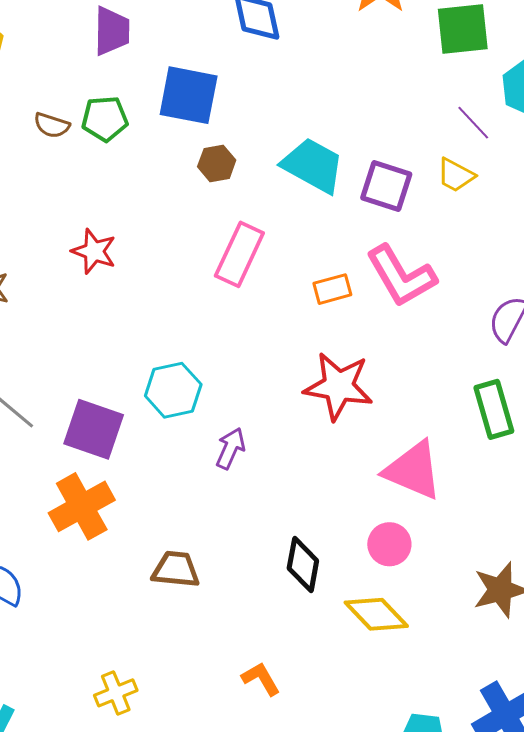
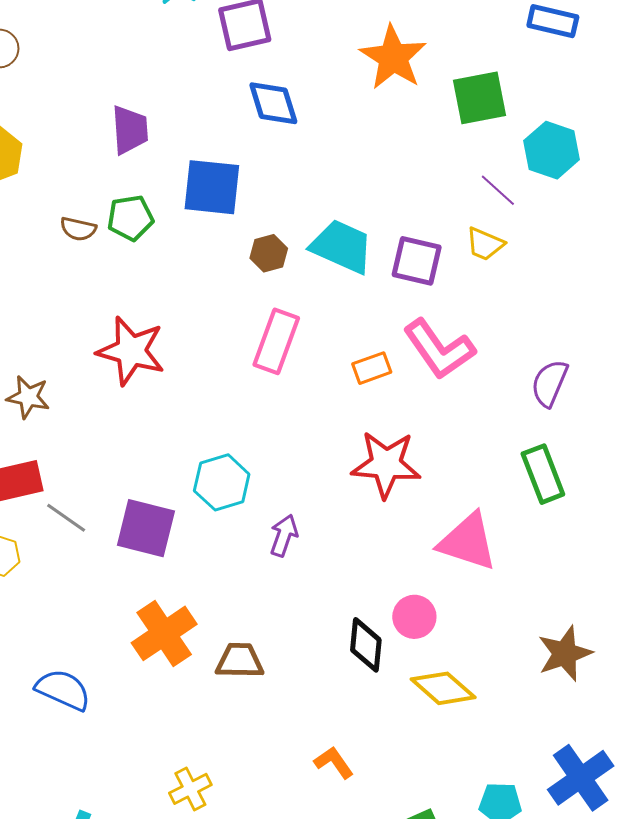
brown hexagon: (217, 163) -> (269, 253), moved
red star: (94, 251) -> (131, 351), size x1.5
orange cross: (82, 506) -> (164, 633), moved
pink circle: (389, 544) -> (414, 617), moved

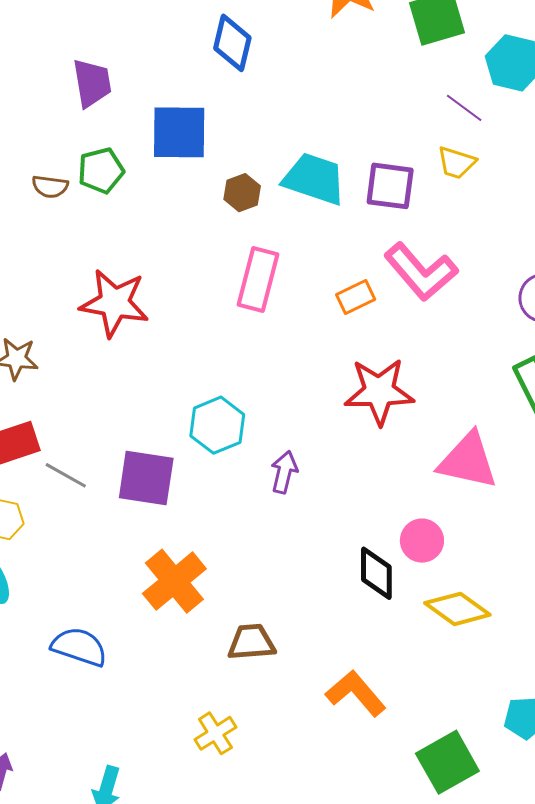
blue diamond: (273, 103) -> (232, 43), turned 36
brown trapezoid: (240, 661) -> (251, 642), moved
orange L-shape: (334, 762) -> (356, 693), size x1.5

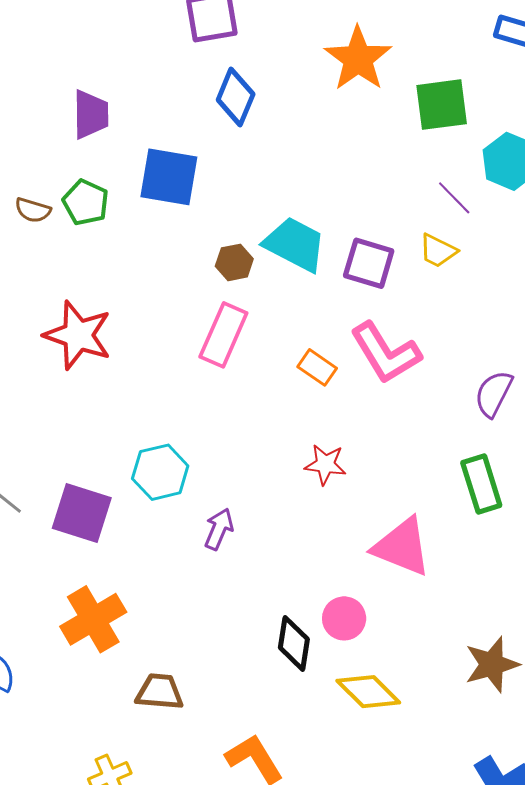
green pentagon: (101, 171) -> (86, 202), turned 30
brown hexagon: (242, 193) -> (234, 262), moved
orange rectangle: (356, 297) -> (317, 367), turned 51
red star: (379, 391) -> (325, 464), size x0.6

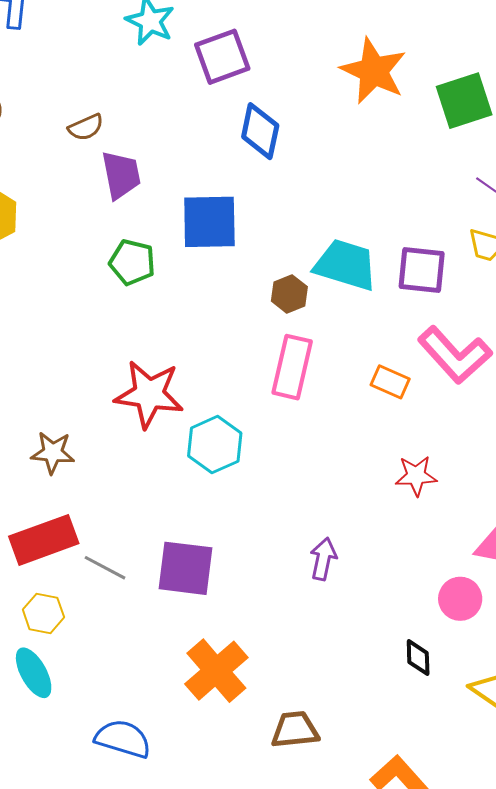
brown semicircle: (33, 210) -> (86, 127), moved, turned -30
cyan hexagon: (160, 472) -> (215, 445), moved
pink circle: (344, 618) -> (460, 599), moved
black diamond: (294, 643) -> (418, 657), size x0.7

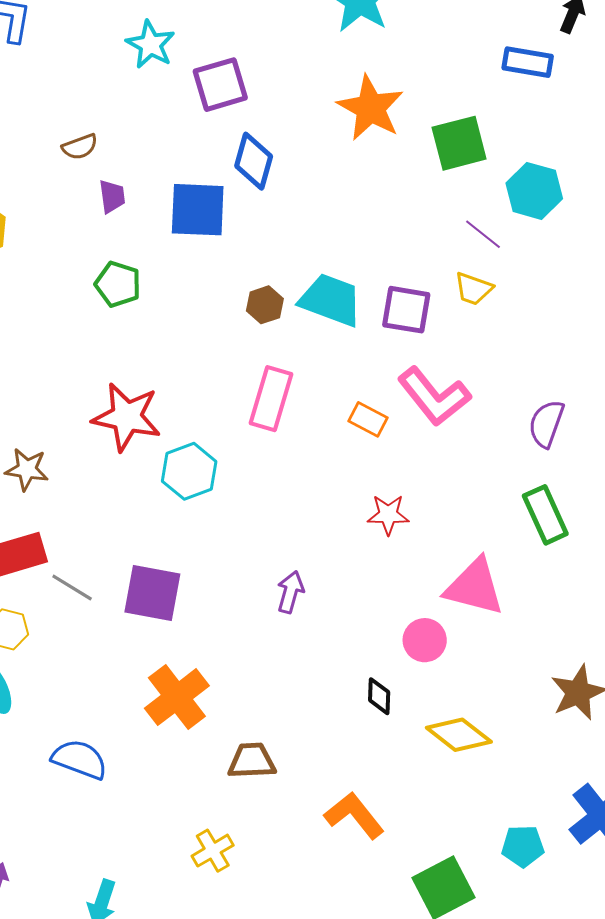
purple trapezoid: (121, 175) -> (112, 196), size x0.7
blue square: (209, 222) -> (198, 210), moved
brown hexagon: (289, 294) -> (265, 305), moved

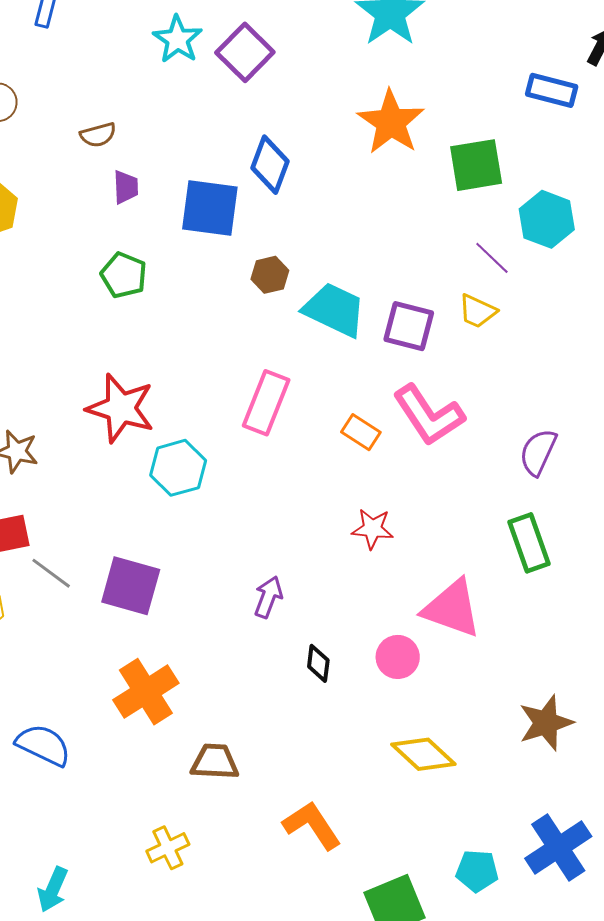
purple square: (220, 85) -> (245, 52), moved, turned -34
brown hexagon: (265, 305) -> (270, 275), moved
black diamond: (379, 696) -> (318, 663), moved

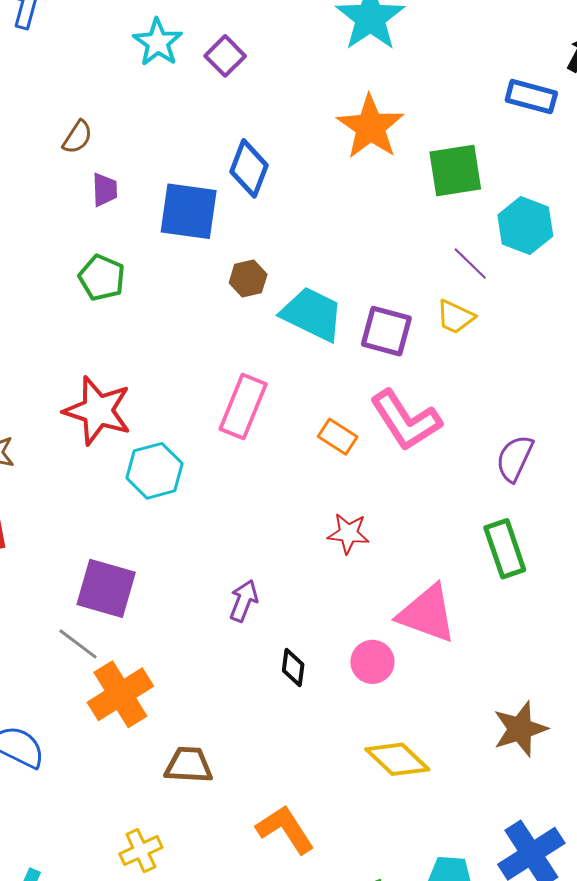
purple square: (245, 52) -> (225, 56), size x0.7
brown semicircle: (98, 135) -> (77, 137), turned -42
gray line: (51, 573) -> (78, 644), moved

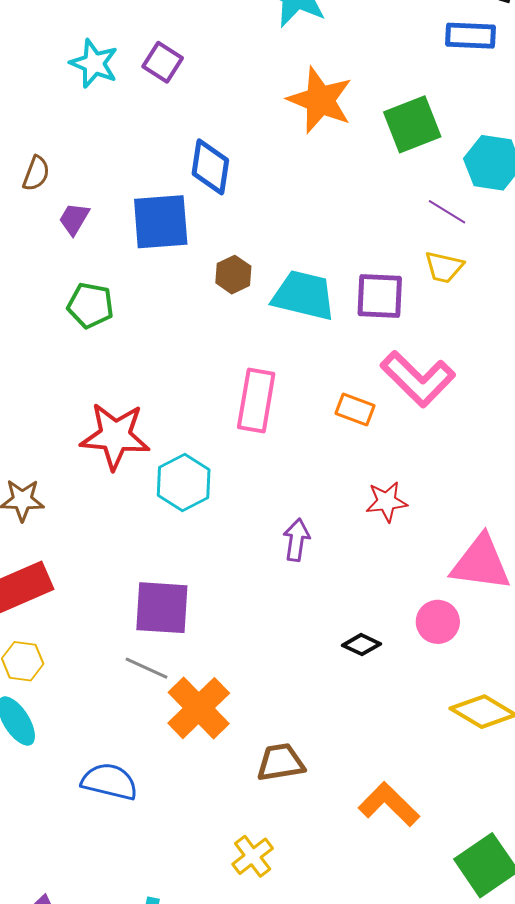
purple trapezoid: (105, 190) -> (74, 219), turned -135
purple arrow: (244, 601) -> (296, 540), moved
black diamond: (293, 668) -> (361, 645), turned -60

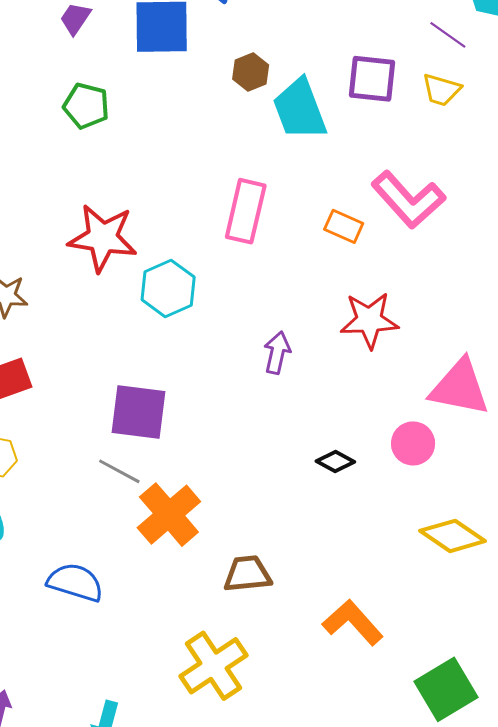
brown hexagon: (233, 275) -> (251, 72), moved
cyan trapezoid: (304, 295) -> (300, 109), turned -128
purple square: (380, 296) -> (372, 79), moved
red star: (386, 502) -> (369, 320), size x1.4
yellow cross: (253, 856) -> (213, 666), size x1.6

